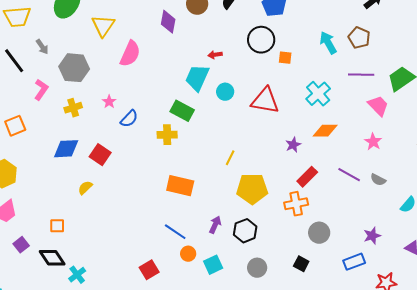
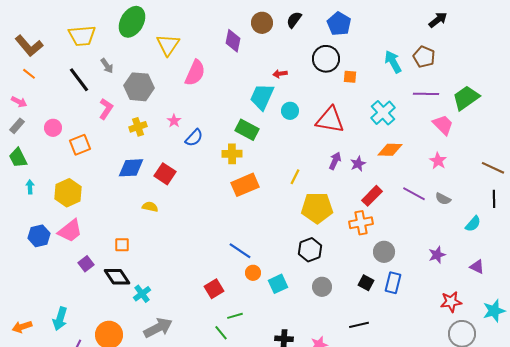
orange rectangle: (180, 186) -> (245, 185), moved, turned -36
yellow semicircle: (85, 188) -> (150, 207), turned 56
purple arrow: (215, 225) -> (335, 161), moved
blue rectangle: (354, 262) -> (393, 283), moved, turned -55

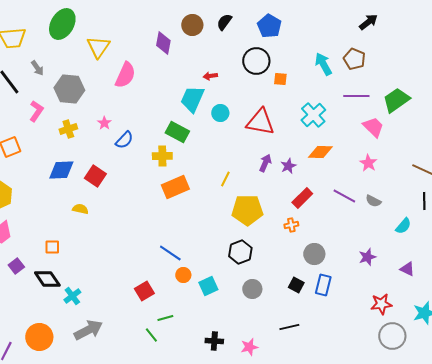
orange cross: (361, 223) -> (291, 225), size x0.6

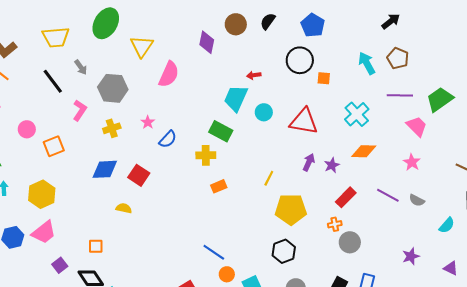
black arrow: (368, 22) -> (391, 21), moved
orange rectangle: (175, 187) -> (219, 186), size x0.6
gray circle: (314, 254) -> (350, 242), moved

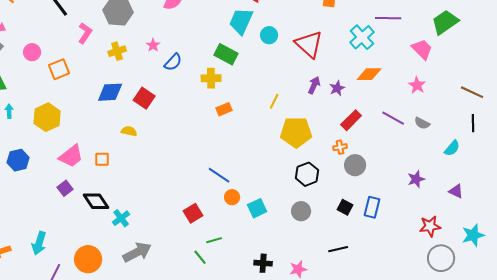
purple line: (400, 95) -> (388, 18), moved
red triangle: (304, 121) -> (309, 44), turned 32
pink trapezoid: (44, 232) -> (71, 156), moved
orange square: (96, 246) -> (102, 159), moved
black hexagon: (284, 251) -> (307, 174), moved

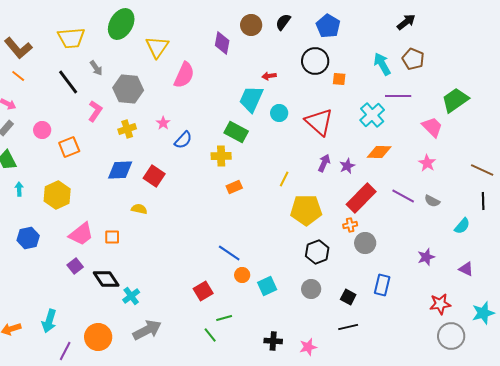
red rectangle: (351, 120) -> (361, 198), size x1.4
black square: (345, 207) -> (348, 297), moved

